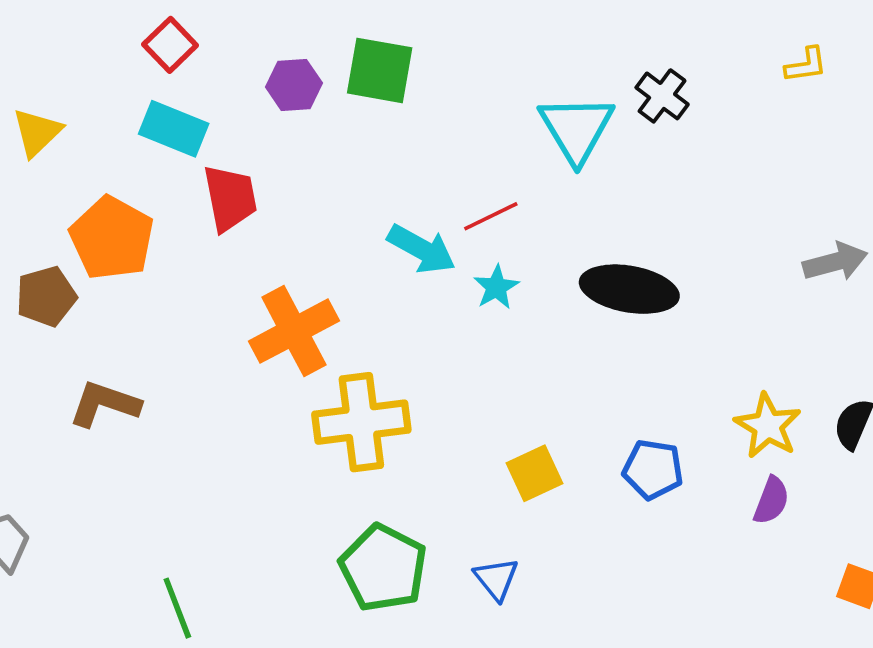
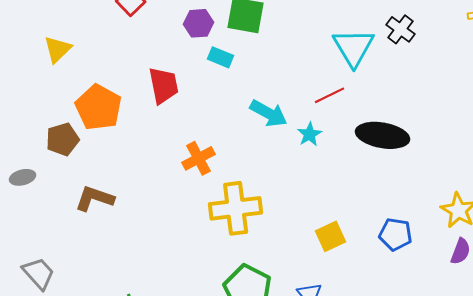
cyan rectangle: (174, 129) -> (221, 57), moved, size x0.7
red line: (491, 216) -> (330, 95), moved
orange cross: (294, 331) -> (199, 158), size x0.7

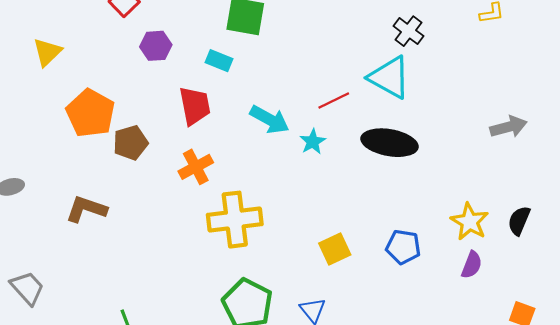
purple hexagon: (199, 23) -> (156, 46), moved
cyan triangle: (354, 47) -> (390, 77), moved, turned -30
red trapezoid: (164, 85) -> (195, 106), moved
brown pentagon: (63, 139) -> (130, 143), moved

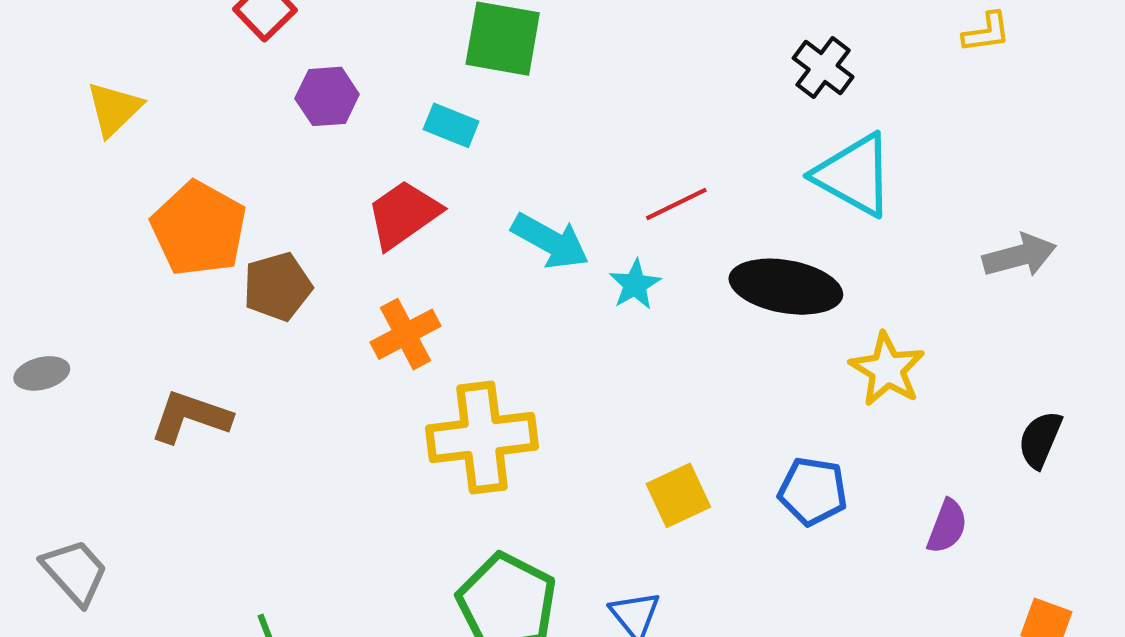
cyan triangle: (390, 77) -> (854, 175), moved
red trapezoid: (195, 106) -> (403, 214), turned -114
yellow star: (470, 222) -> (887, 369), moved

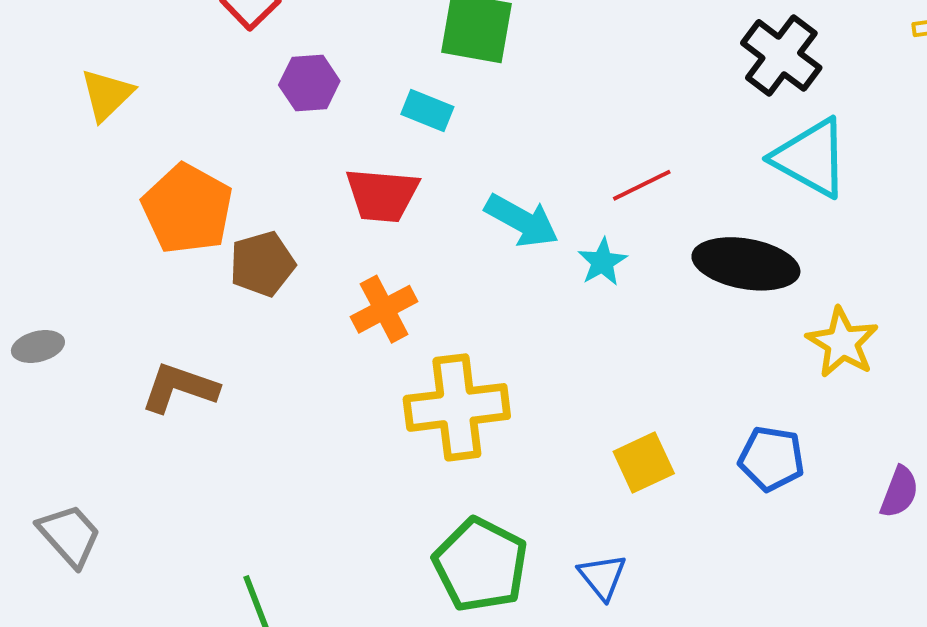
black cross: (823, 68) -> (781, 55), size x1.4
red trapezoid: (403, 214) -> (382, 195), turned -140

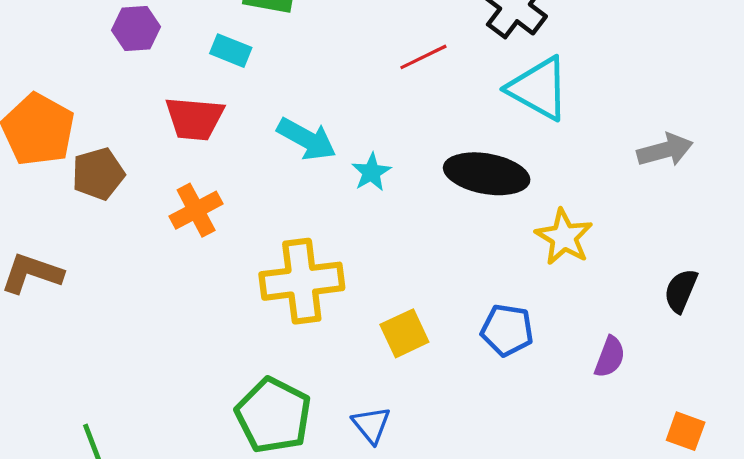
red line: (642, 185) -> (423, 57), moved
yellow cross: (457, 407) -> (302, 281), moved

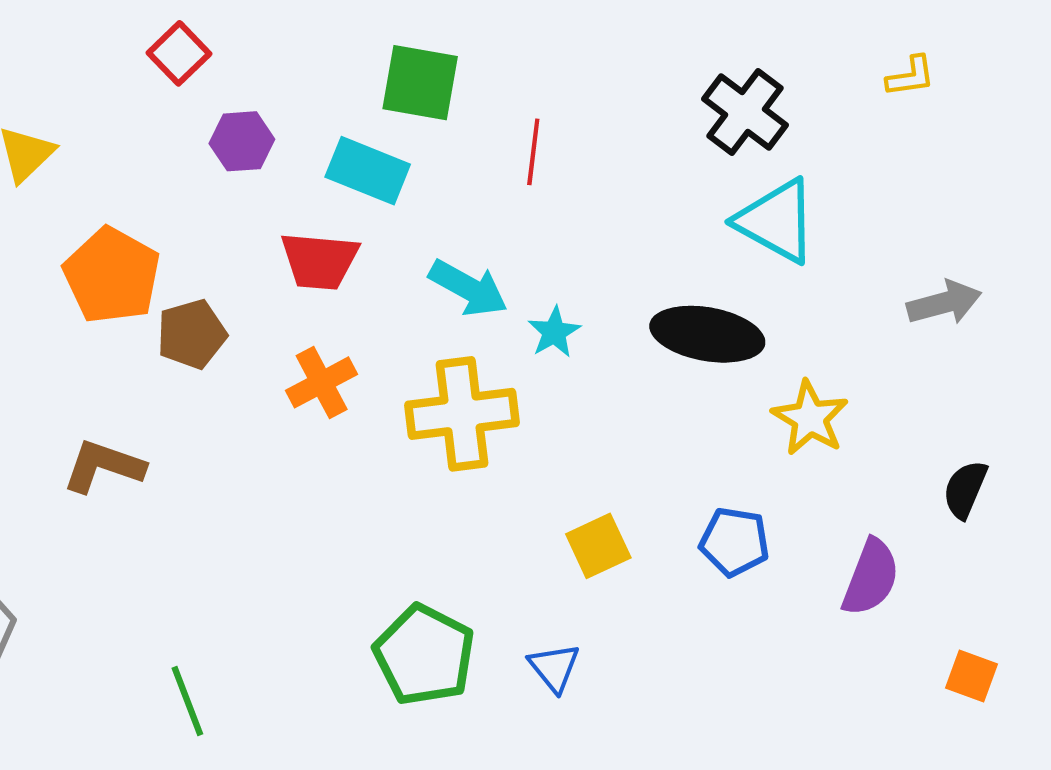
cyan rectangle: (231, 51) -> (368, 171), size x1.5
red line: (423, 57) -> (533, 152), moved, turned -57
yellow cross: (302, 281) -> (462, 414), moved
purple semicircle: (610, 357) -> (871, 577), size x1.4

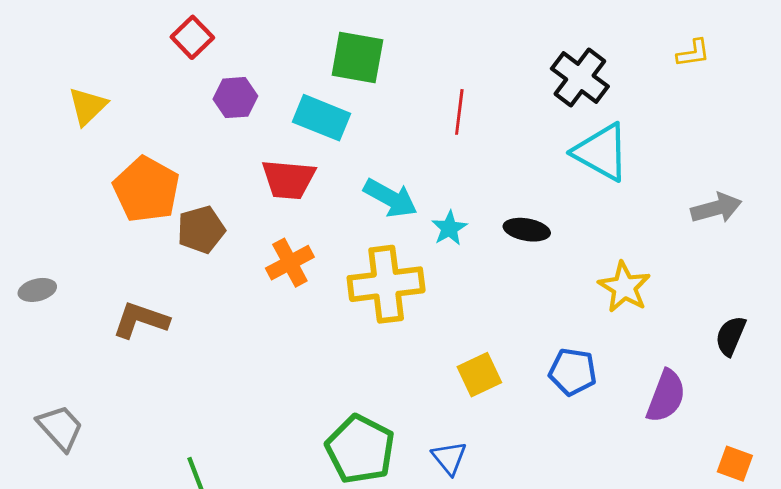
red line: (533, 152) -> (459, 112), moved
black ellipse: (707, 334) -> (527, 230), moved, size x0.6

